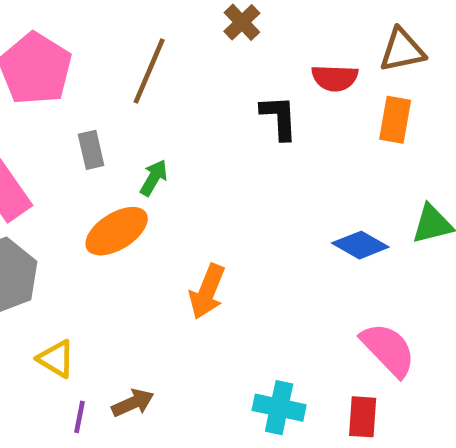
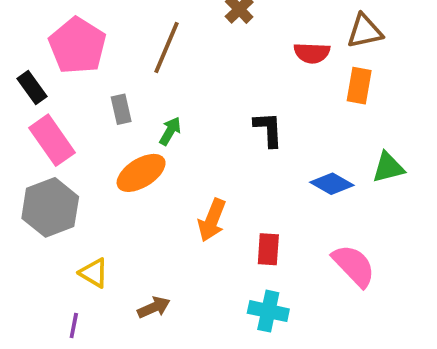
black L-shape: (279, 117) -> (268, 129), moved
purple line: (79, 417) -> (74, 326), moved
red rectangle: (363, 417) -> (268, 249), moved

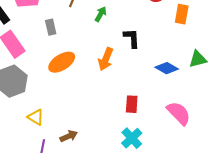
green arrow: (170, 131) -> (101, 14), moved
orange arrow: (212, 220) -> (106, 59), moved
cyan cross: (268, 311) -> (132, 138), turned 35
purple line: (74, 326) -> (43, 146), moved

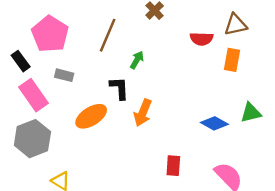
gray rectangle: (51, 27) -> (64, 75), moved, turned -63
black L-shape: (132, 38) -> (119, 88), moved

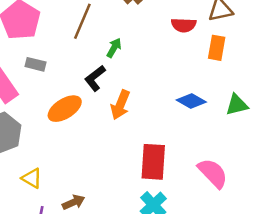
black L-shape: (119, 88) -> (95, 78), turned -125
blue diamond: (214, 123) -> (191, 101), moved
red rectangle: (173, 166) -> (153, 162), size x1.6

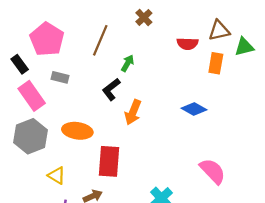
green triangle: (237, 105) -> (244, 47), moved
orange ellipse: (65, 109) -> (77, 131), moved, turned 40
red rectangle: (153, 162) -> (109, 161), moved

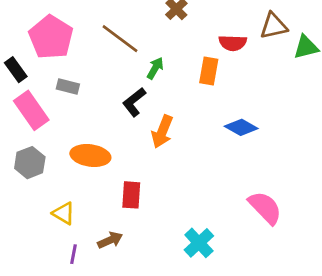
brown line: (100, 40) -> (120, 39), turned -76
orange rectangle: (216, 63) -> (209, 71), moved
gray hexagon: (31, 136) -> (30, 163), size x0.7
red rectangle: (109, 161) -> (131, 195), size x0.7

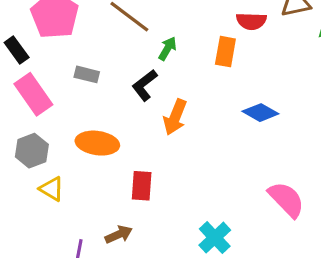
gray rectangle: (68, 86) -> (87, 74), moved
yellow triangle: (64, 213) -> (52, 189), moved

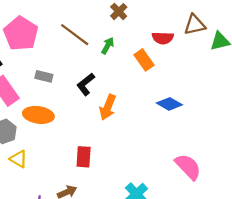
green arrow: (167, 49) -> (108, 46), moved
orange rectangle: (225, 52) -> (144, 60), turned -45
orange ellipse: (97, 143) -> (38, 115), moved

